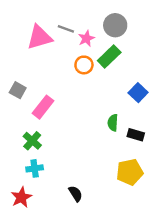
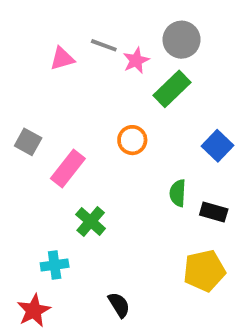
pink triangle: (39, 37) -> (62, 59), size x0.6
orange circle: (84, 65) -> (132, 140), moved
green cross: (32, 141) -> (91, 221), moved

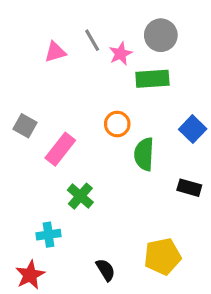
gray line: (104, 45) -> (92, 40), turned 40
green rectangle: (172, 89) -> (152, 79), turned 40
green semicircle: (178, 193) -> (144, 154), moved, size x1.4
yellow pentagon: (204, 271) -> (162, 256), moved

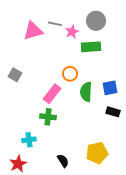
gray line: (92, 40) -> (55, 24), turned -48
pink triangle: (55, 52) -> (33, 31), size x1.5
blue square: (193, 129) -> (110, 88), moved, turned 35
pink rectangle: (60, 149) -> (52, 94), moved
green cross: (80, 196) -> (48, 117), turned -35

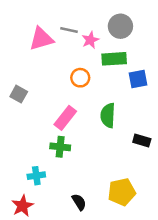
orange circle: (70, 74) -> (80, 78), moved
blue square: (110, 88) -> (138, 79), moved

